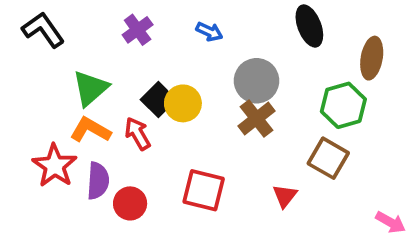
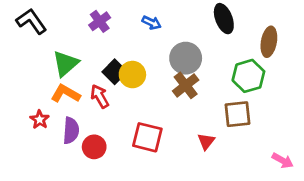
brown square: (328, 158) -> (237, 114), turned -36
red star: (55, 166) -> (40, 120), size x0.6

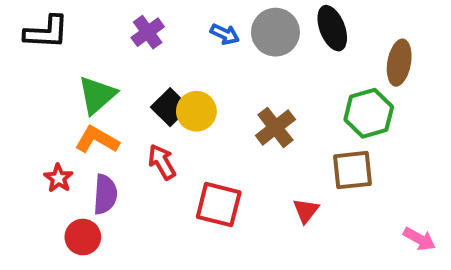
black L-shape: (31, 21) -> (46, 32), turned 128
gray circle: (186, 58) -> (275, 32), moved
red arrow: (100, 96) -> (162, 162), moved
red circle: (94, 147) -> (83, 237), moved

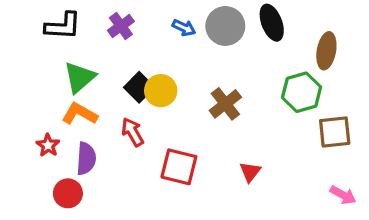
black L-shape: (46, 32) -> (63, 26), moved
brown square: (353, 170) -> (335, 132), moved

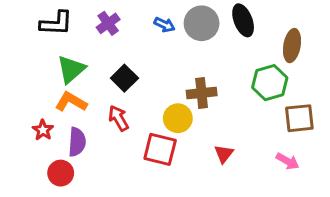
yellow circle: (161, 91) -> (178, 118), moved
brown cross: (225, 104) -> (202, 93), turned 32
pink arrow: (343, 195) -> (288, 161), moved

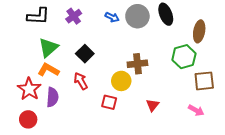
red star: (43, 130) -> (29, 89), size x1.6
red square: (160, 149) -> (109, 102), size x0.7
red circle: (61, 173) -> (28, 119), moved

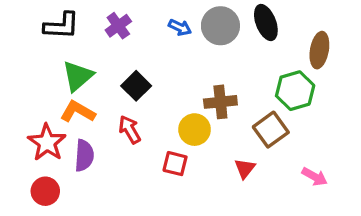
brown square: (204, 81) -> (271, 130), moved, turned -30

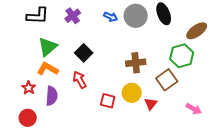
brown ellipse: (319, 50) -> (197, 31), turned 45
yellow circle: (195, 130) -> (132, 93), moved
red star: (47, 143) -> (29, 88), size x0.6

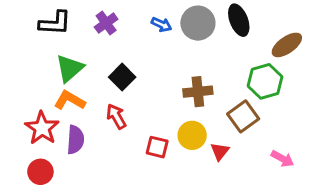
red star: (29, 88) -> (42, 128), size x1.6

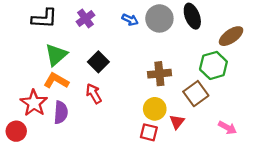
red square: (157, 147) -> (149, 132), moved
red circle: (40, 172) -> (16, 131), moved

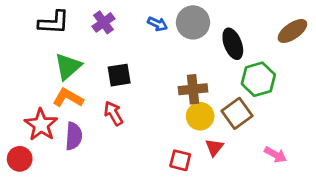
black ellipse: (192, 16) -> (233, 44), moved
brown ellipse: (231, 36) -> (292, 31), moved
black square: (98, 62) -> (119, 75), turned 36
yellow circle: (155, 109) -> (200, 116), moved

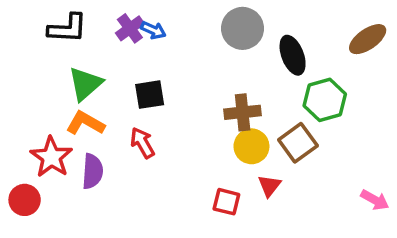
blue arrow: (157, 24) -> (153, 30), moved
pink arrow: (275, 155) -> (375, 200), moved

